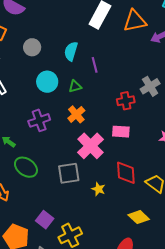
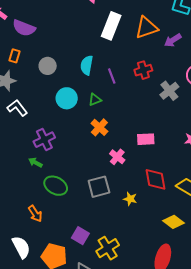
red cross: (126, 101) -> (143, 70), moved
purple cross: (39, 120) -> (44, 140), moved
pink cross: (91, 146) -> (117, 157), size x0.6

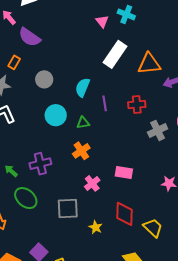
purple cross: (44, 140) -> (40, 164), moved

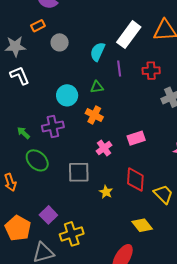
white rectangle: (115, 54) -> (129, 35), moved
orange rectangle: (14, 62) -> (38, 26), moved, turned 32
cyan circle: (56, 115) -> (67, 95), moved
orange cross: (81, 151) -> (94, 115), turned -30
pink rectangle: (124, 172) -> (136, 138), turned -30

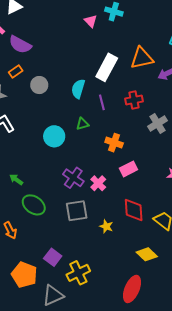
orange cross: (94, 115) -> (114, 143), moved
purple cross: (53, 126) -> (73, 178), moved, turned -35

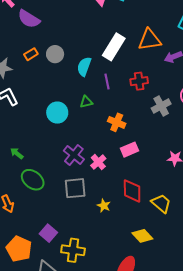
orange rectangle: (16, 72) -> (31, 54), moved
gray circle: (39, 85) -> (55, 54), moved
yellow cross: (78, 273) -> (73, 250), turned 30

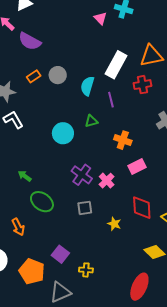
red cross: (139, 81) -> (142, 85), moved
gray square: (75, 188) -> (85, 208), size x0.7
yellow cross: (73, 250) -> (86, 270), size x0.6

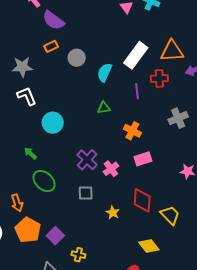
orange rectangle: (34, 76) -> (51, 46), moved
purple line: (111, 100) -> (137, 91), moved
cyan circle: (63, 133) -> (53, 123), moved
orange pentagon: (32, 271) -> (28, 230), moved

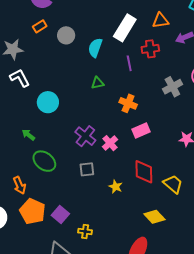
orange triangle: (172, 51) -> (160, 21), size x0.7

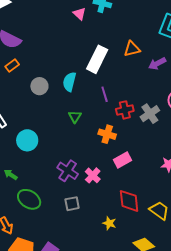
gray circle: (66, 35) -> (39, 86), moved
red cross: (150, 49) -> (125, 110), moved
green triangle: (98, 83) -> (75, 117), turned -40
yellow star: (116, 187) -> (109, 223), moved

